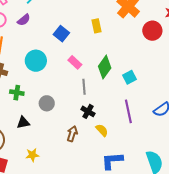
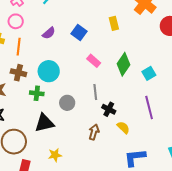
purple semicircle: (24, 20) -> (49, 33), moved
cyan circle: (36, 61) -> (49, 71), moved
gray line: (84, 87) -> (95, 92), moved
black triangle: (23, 123) -> (44, 123), size x1.5

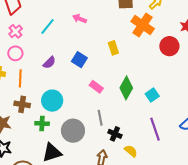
gray circle: (67, 103) -> (73, 131), size x1.5

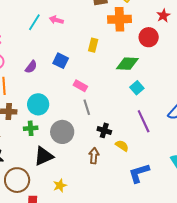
orange cross: (143, 25) -> (120, 19), turned -30
cyan line: (48, 27) -> (34, 22), moved
yellow rectangle: (113, 48) -> (93, 45), turned 40
green diamond: (126, 88) -> (127, 64), moved, turned 70
gray line: (100, 118) -> (87, 107), moved

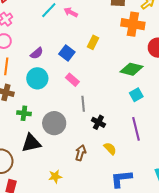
yellow rectangle: (93, 45) -> (93, 42), moved
pink rectangle: (80, 86) -> (72, 80), moved
cyan circle: (38, 104) -> (37, 78), moved
black cross: (104, 130) -> (98, 122), moved
yellow star: (60, 185) -> (55, 176), moved

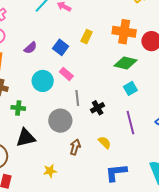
orange cross: (133, 24) -> (124, 32), moved
cyan circle: (37, 78) -> (43, 81), moved
black cross: (98, 122) -> (98, 108), moved, turned 32
gray circle: (54, 123) -> (60, 121), moved

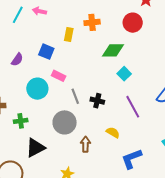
orange cross: (124, 32) -> (92, 22), moved, size x0.7
black cross: (98, 108) -> (97, 101), turned -32

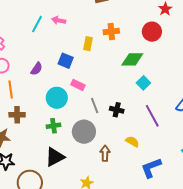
green cross: (21, 121) -> (53, 126), moved

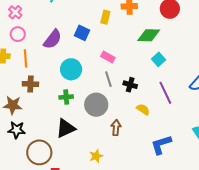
purple semicircle: (37, 69) -> (53, 39), size x1.5
pink rectangle: (78, 85) -> (108, 57), moved
yellow semicircle: (132, 142) -> (143, 109), moved

